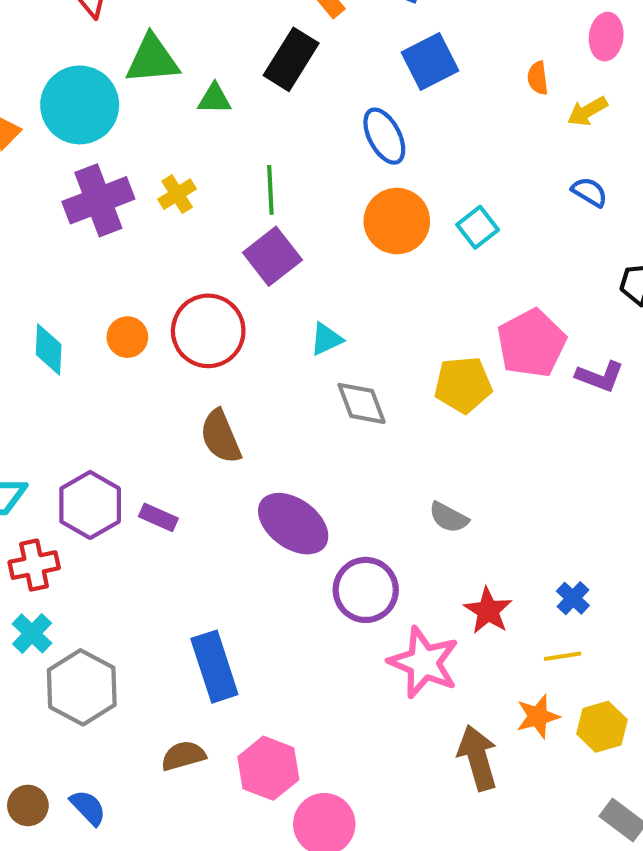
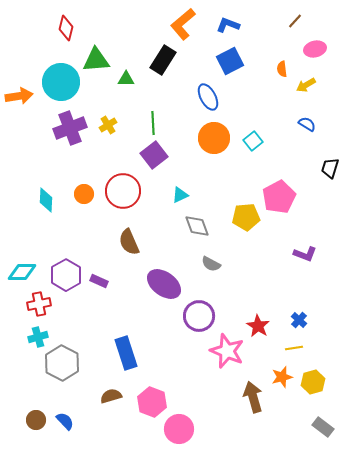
pink ellipse: (606, 37) -> (315, 49), turned 70
purple L-shape: (600, 376) -> (305, 254), moved
gray semicircle: (449, 517) -> (211, 264), moved
cyan cross: (32, 633) -> (38, 337), turned 30

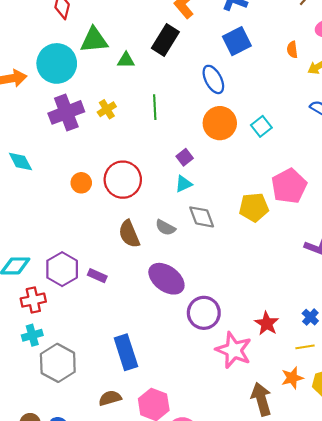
purple square: (154, 155) -> (185, 157), moved, size x0.6
cyan diamond: (46, 200) -> (20, 161), moved, turned -30
gray semicircle: (211, 264) -> (165, 228), moved

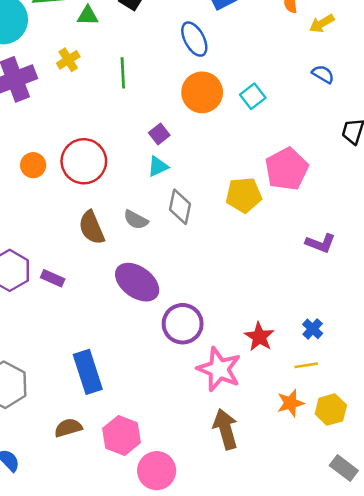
yellow cross: (107, 109) -> (68, 60), moved
gray diamond: (202, 217) -> (180, 207), turned 32
brown arrow: (261, 399) -> (226, 429), moved

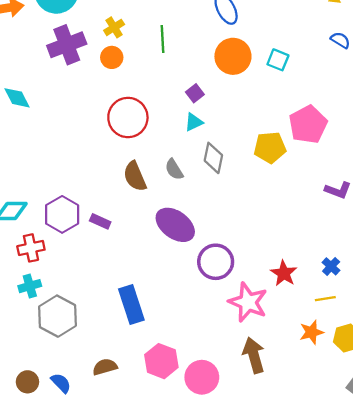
cyan square: (253, 96) -> (278, 60), turned -30
orange circle: (33, 165) -> (112, 57), moved
gray semicircle: (136, 220) -> (174, 169), turned 30
brown semicircle: (68, 428) -> (105, 367), moved
pink circle: (157, 471) -> (202, 377), moved

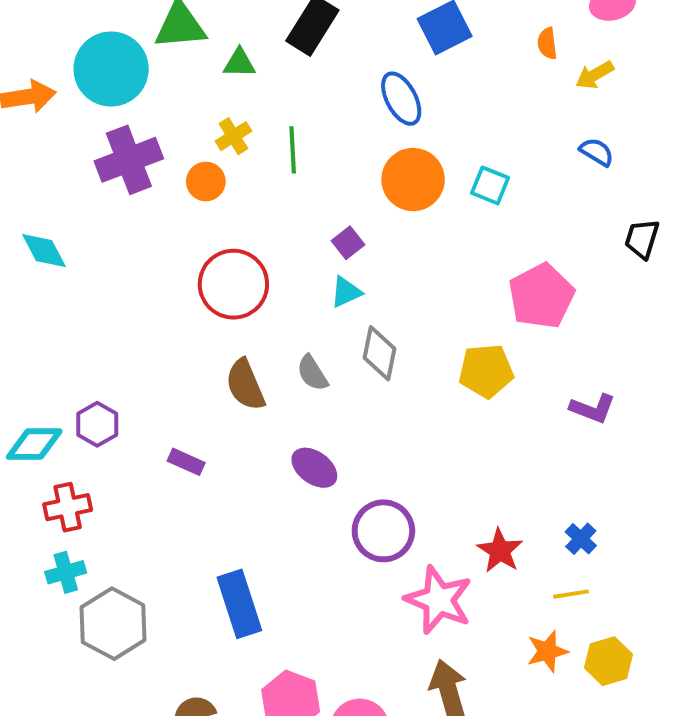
yellow cross: (114, 27) -> (233, 136), moved
yellow pentagon: (270, 147) -> (486, 371), moved
purple hexagon: (62, 214) -> (97, 424), moved, size x0.7
purple ellipse: (175, 225) -> (314, 468), size x0.7

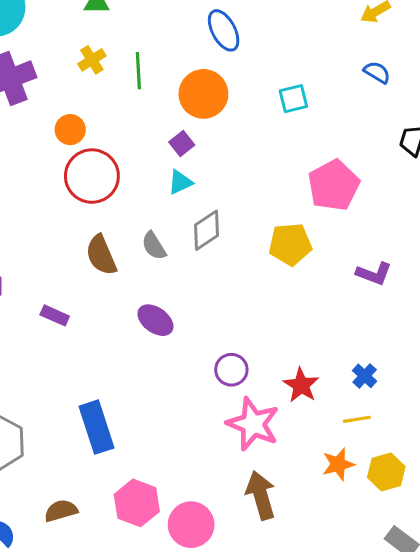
orange circle: (413, 180) -> (203, 94), moved
orange circle: (206, 182) -> (70, 130), moved
cyan square: (490, 185) -> (293, 99), turned -36
gray diamond: (380, 353) -> (207, 230), turned 45
purple circle: (383, 531) -> (231, 370), moved, size x0.7

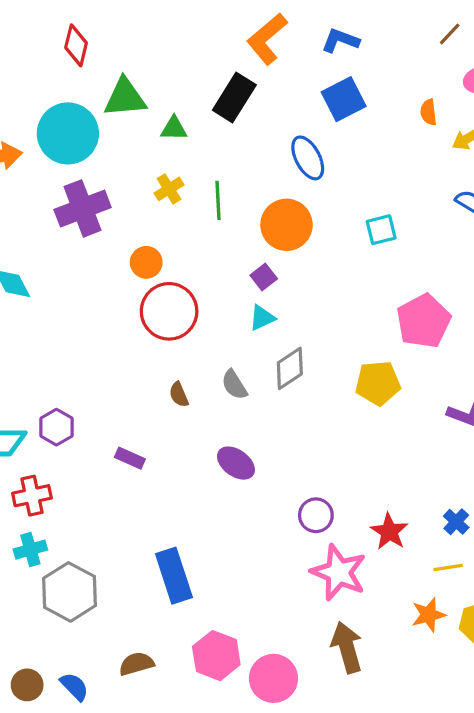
brown semicircle: (101, 255) -> (179, 394), size x0.6

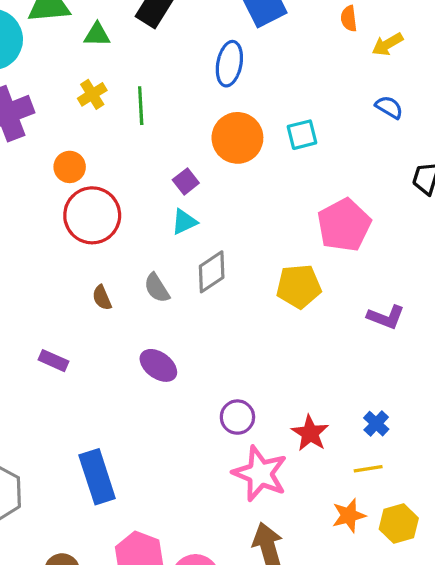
blue ellipse: (308, 158) -> (229, 64), turned 39
orange circle: (287, 225) -> (237, 138), moved

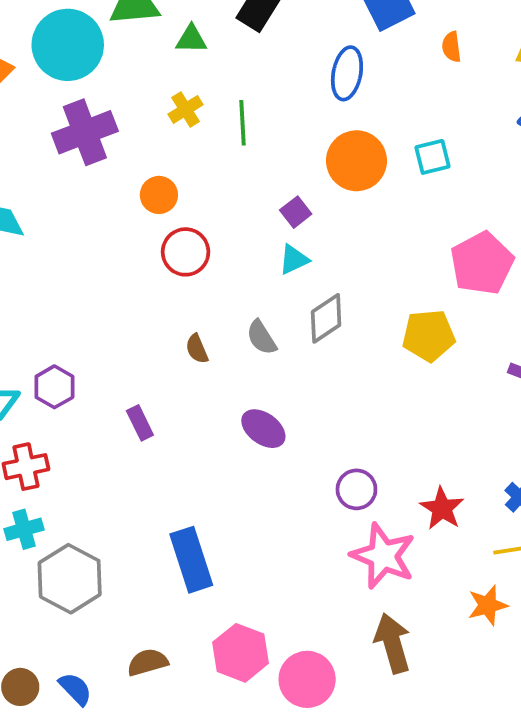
orange semicircle: (349, 18) -> (451, 47), moved
red circle: (92, 215) -> (186, 252), size x0.7
purple rectangle: (53, 361) -> (140, 423), turned 40

